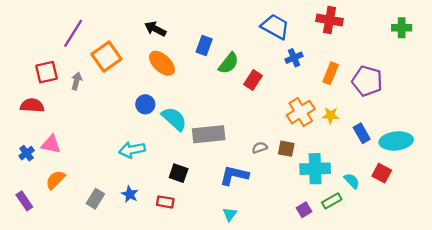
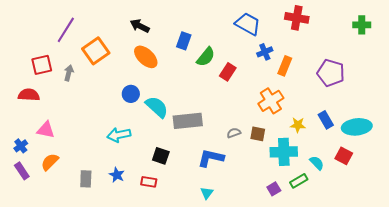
orange rectangle: (331, 73) -> (285, 66), moved
yellow star: (331, 115) -> (298, 125), moved
blue cross: (27, 153) -> (21, 146), moved
gray rectangle: (95, 199) -> (86, 179), turned -30
purple rectangle: (24, 201) -> (22, 171), moved

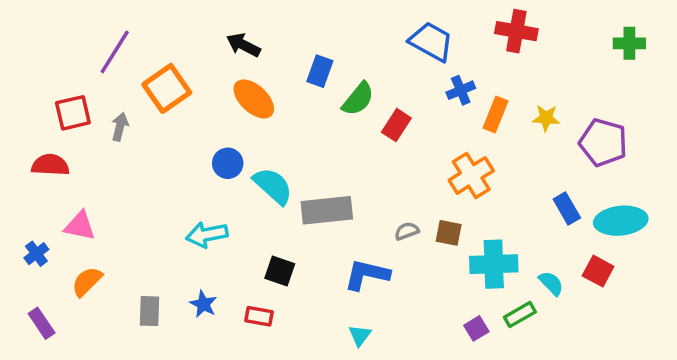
purple pentagon: (331, 73) -> (603, 142), moved
yellow star: (298, 125) -> (546, 118), moved
purple rectangle: (22, 171) -> (42, 323), moved

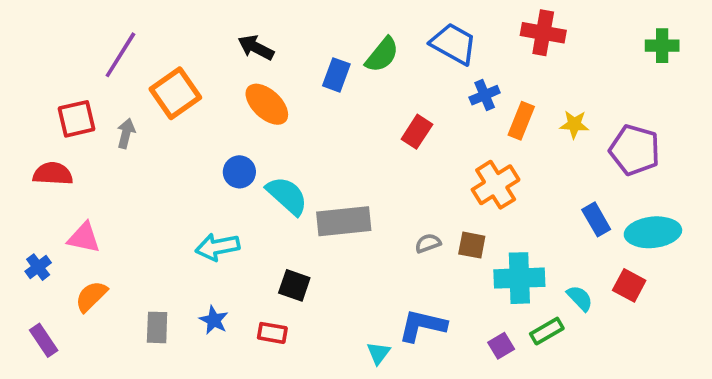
green semicircle: (358, 99) -> (382, 55), moved
blue L-shape: (367, 275) -> (422, 326), moved

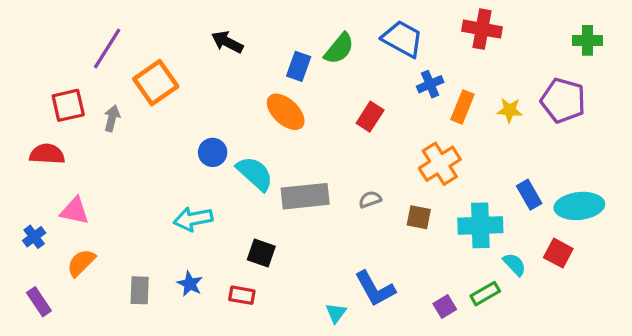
orange ellipse: (267, 104) -> (286, 112), moved
purple pentagon: (635, 150) -> (563, 100), moved
gray semicircle: (428, 243) -> (370, 199), moved
cyan cross: (519, 278) -> (480, 225), moved
blue L-shape: (422, 326) -> (375, 289), turned -132

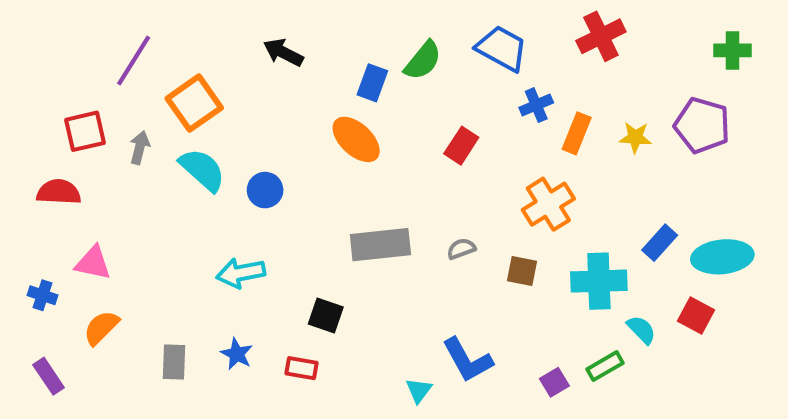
red cross: (482, 29) -> (601, 36), turned -36
cyan semicircle: (255, 173) -> (202, 170), moved
blue rectangle: (529, 195) -> (660, 243), turned 72
blue cross: (34, 237) -> (42, 295), turned -35

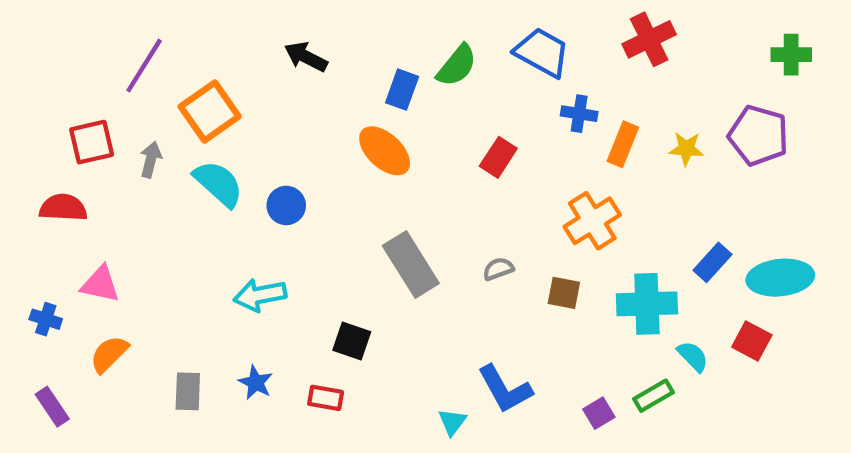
blue cross: (536, 105) -> (579, 114), turned 32
gray rectangle: (380, 245) -> (411, 264), turned 64

